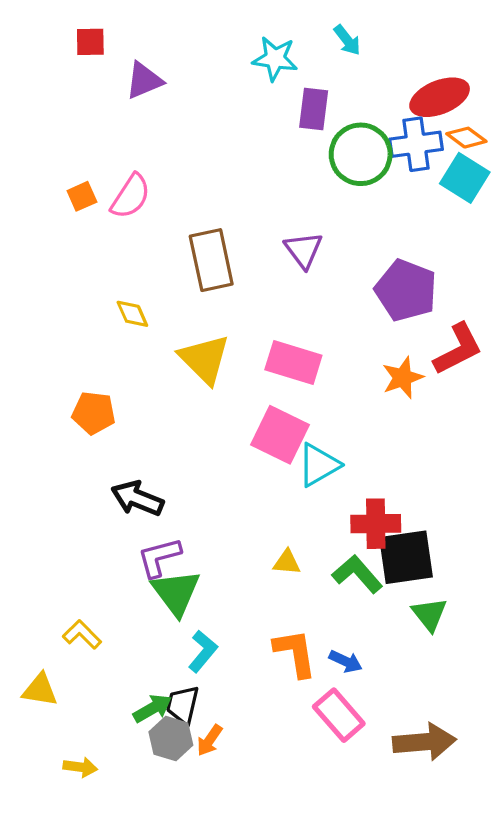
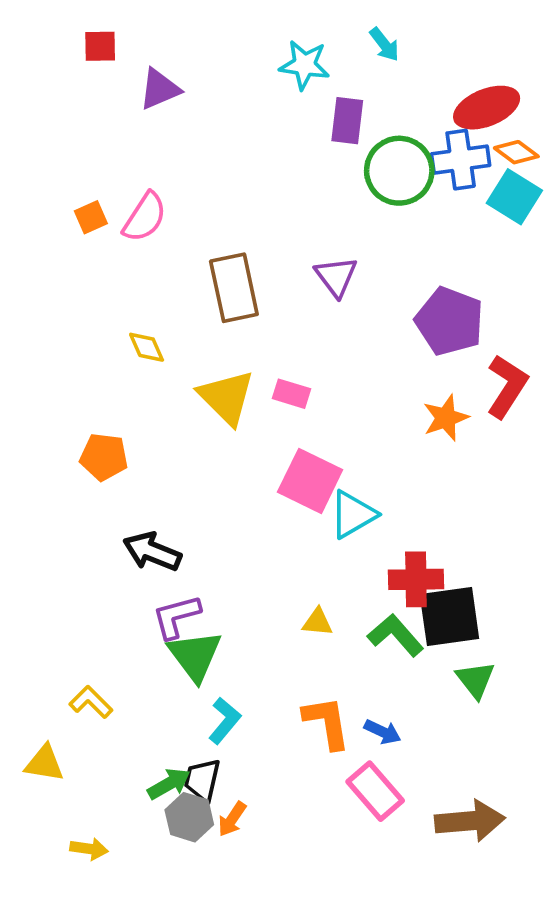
red L-shape: (458, 349) -> (507, 386), turned -30
pink rectangle: (293, 363) -> (292, 394), moved, size x0.6

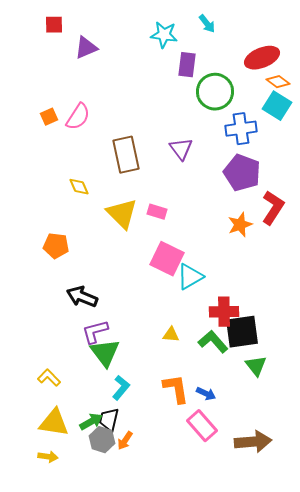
blue cross: (461, 160) -> (241, 129), moved
yellow triangle: (44, 763) -> (54, 423), moved, size x1.4

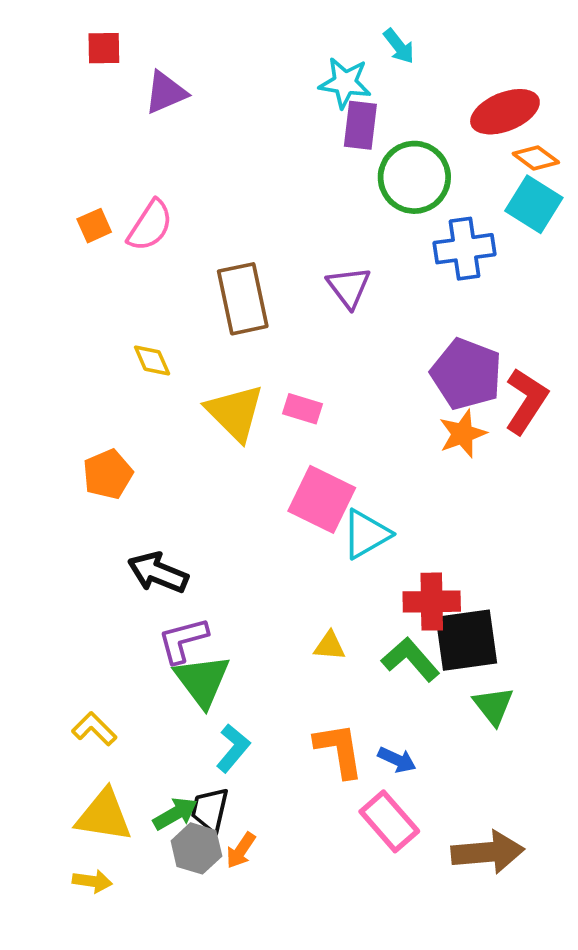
cyan star: (164, 35) -> (345, 83), moved
purple pentagon: (242, 173) -> (466, 374), moved
orange pentagon: (56, 246) -> (108, 474), turned -30

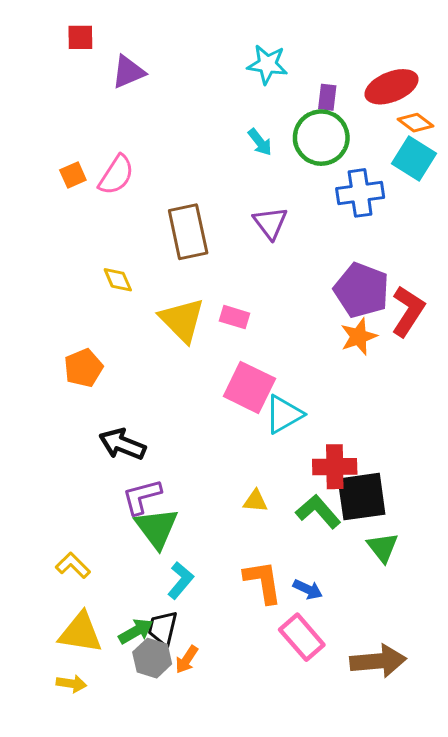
cyan arrow: (399, 46) -> (260, 142), moved
purple rectangle: (360, 125) -> (327, 97), moved, size x0.7

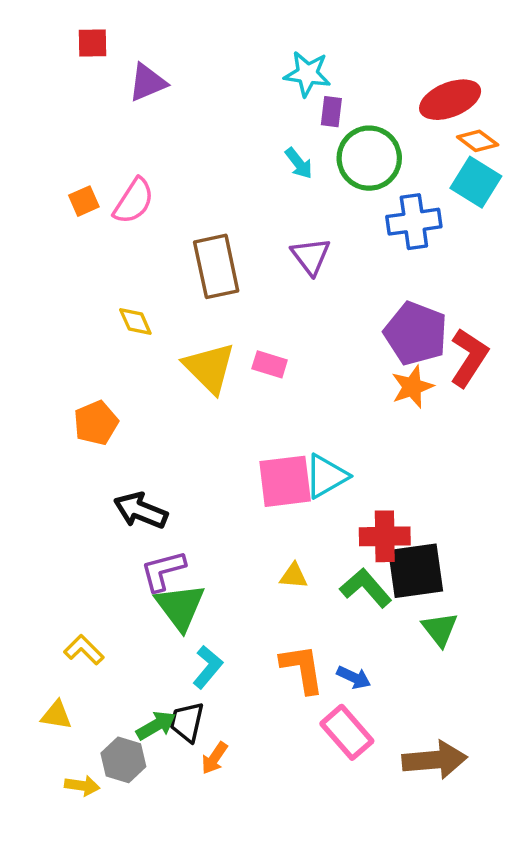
purple rectangle: (327, 97) -> (331, 112), moved
pink square: (249, 387) -> (285, 481), moved, turned -33
yellow triangle: (80, 633) -> (56, 715), moved, size x0.6
gray hexagon: (152, 658) -> (123, 760), moved

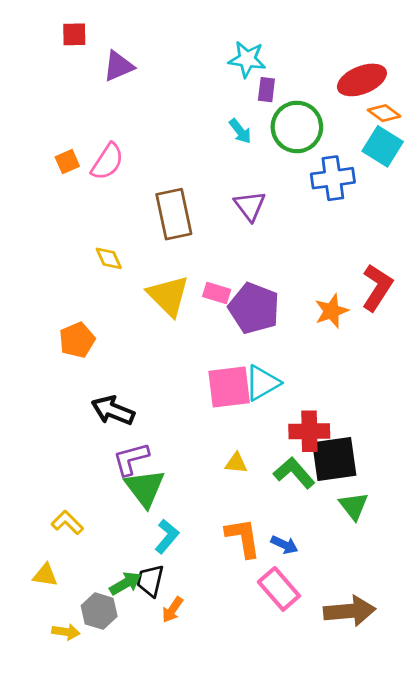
purple pentagon: (416, 333) -> (254, 308), moved

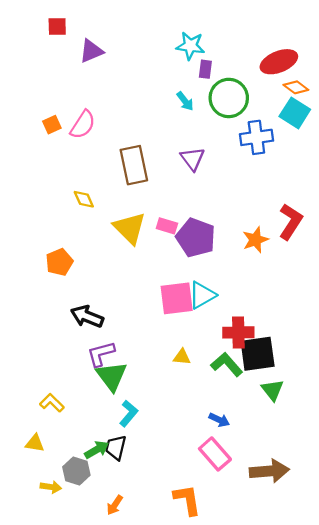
orange L-shape: (243, 538) -> (187, 500), moved
orange arrow: (172, 610) -> (115, 505), moved

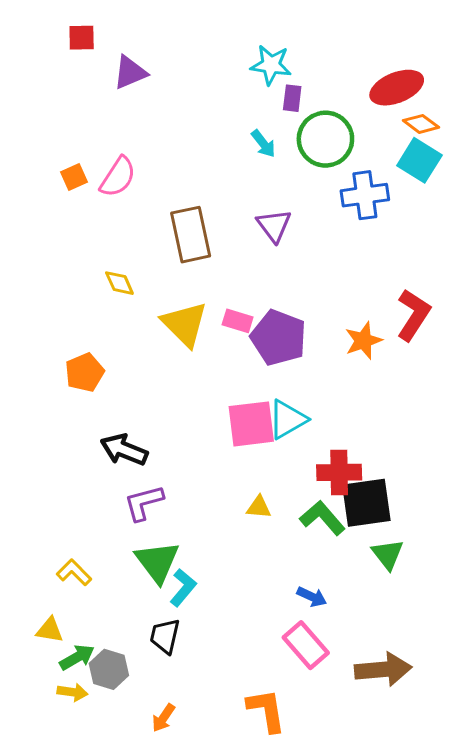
green triangle: (112, 376) -> (157, 562), moved
green arrow: (97, 450) -> (77, 657), moved

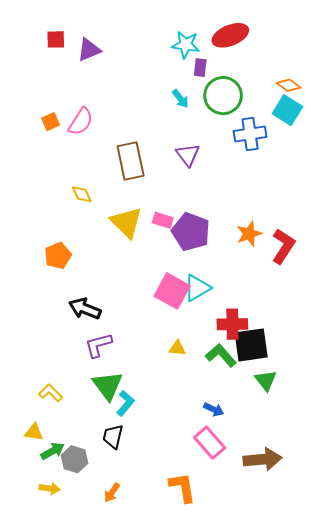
red square: (82, 38) -> (56, 39), moved
red ellipse: (397, 88) -> (230, 35), moved
red L-shape: (413, 315) -> (283, 246), moved
pink square: (251, 424) -> (172, 291), turned 36
yellow arrow: (72, 692) -> (50, 488), moved

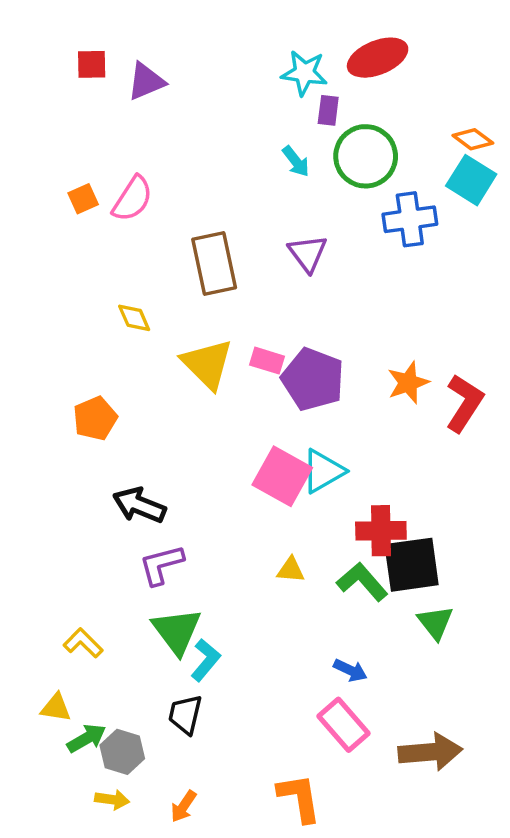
yellow arrow: (50, 488) -> (112, 800), moved

